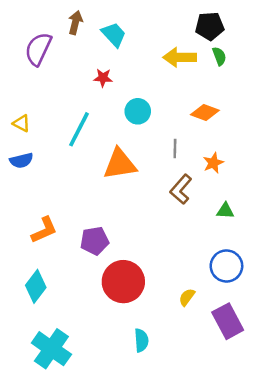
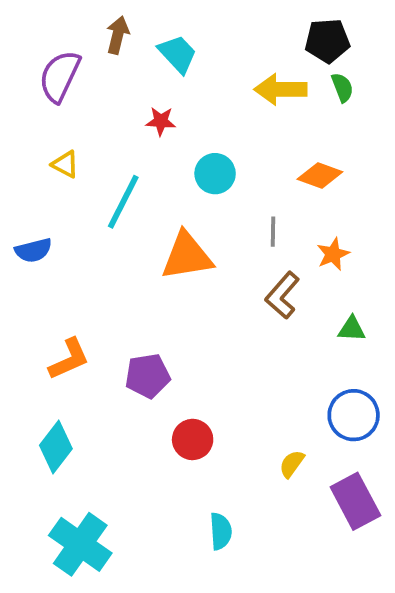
yellow triangle: (21, 123) -> (65, 164), moved
red circle: (123, 282) -> (193, 439), size x0.6

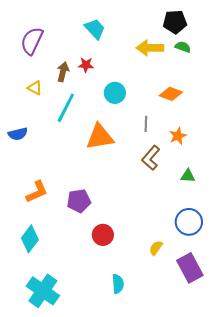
brown arrow: (118, 35) -> (63, 72), moved
green semicircle: (342, 88) -> (183, 47), turned -49

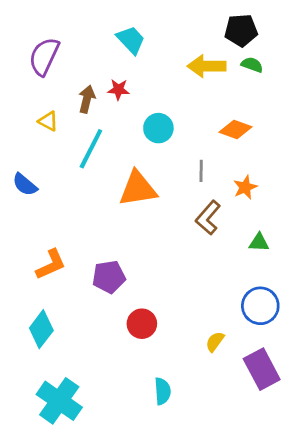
blue semicircle: (18, 134) -> (25, 185), turned 54

